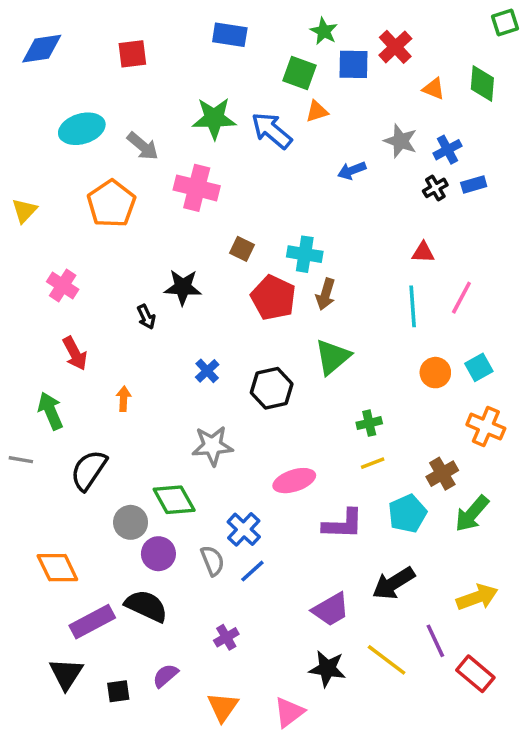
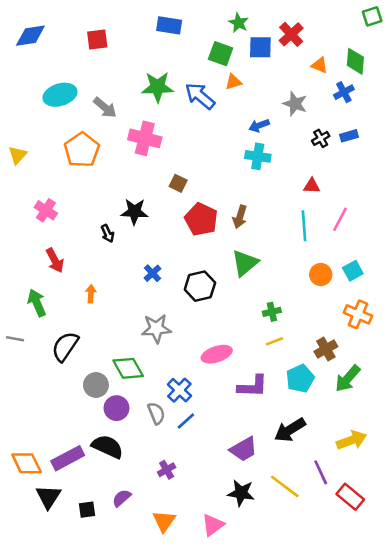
blue cross: (448, 150) -> (344, 92), moved
cyan cross: (305, 254) -> (258, 156), moved
orange diamond: (57, 568) -> (27, 463), moved

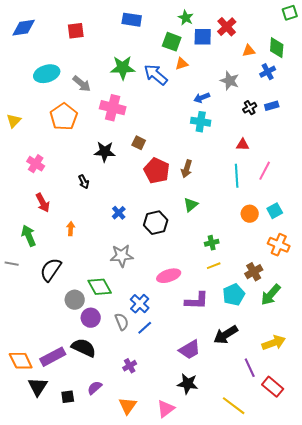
orange triangle: (319, 65) -> (249, 51), turned -32
black star: (134, 212) -> (105, 152), moved
green triangle: (245, 263) -> (191, 205), size x0.7
yellow line: (285, 486) -> (234, 406), moved

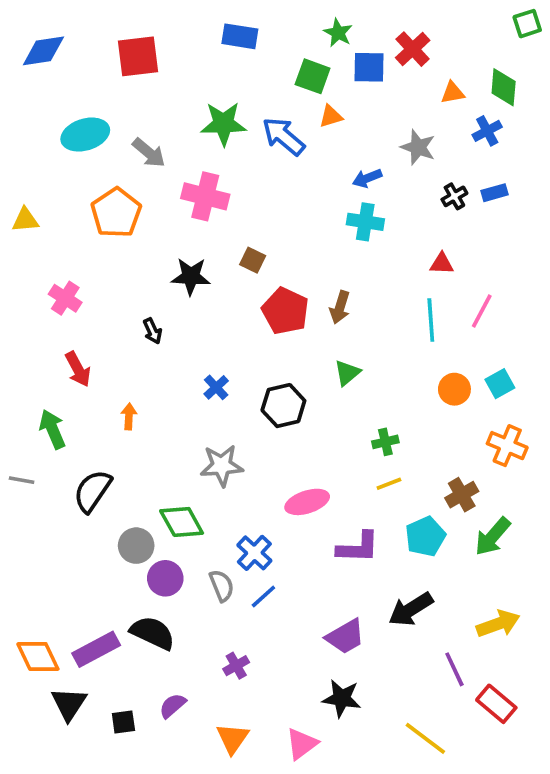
red square: (76, 31) -> (138, 56), size x1.4
yellow triangle: (14, 121) -> (25, 220), turned 42

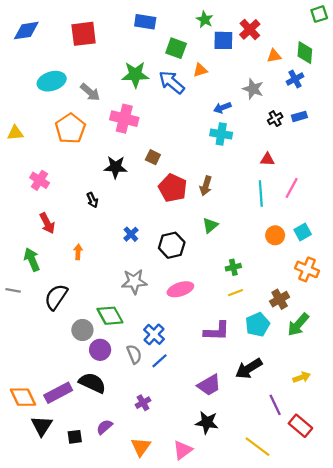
green square: (313, 76) -> (176, 48), moved
pink ellipse: (307, 502) -> (180, 289), moved
yellow arrow: (498, 624) -> (302, 377), size x0.7

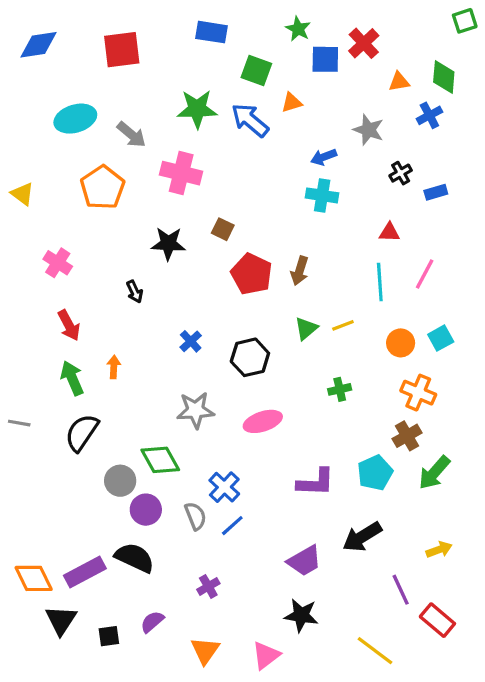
blue rectangle: (299, 116) -> (436, 192), moved
yellow triangle: (15, 133) -> (22, 194), turned 42
green arrow: (32, 260) -> (72, 378), moved
orange cross: (307, 269) -> (418, 393), moved
yellow line: (235, 293) -> (343, 325), moved

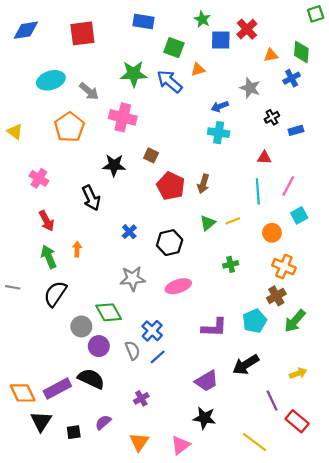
black arrow: (135, 292) -> (91, 198), size x1.6
cyan square: (441, 338) -> (299, 215), moved

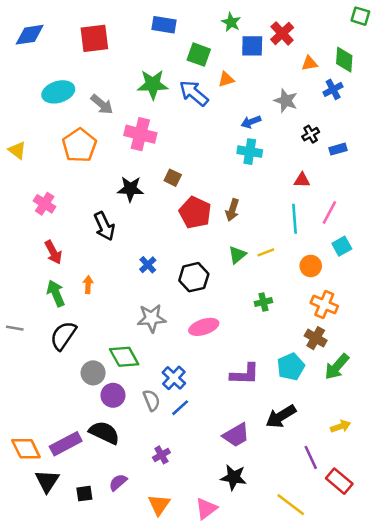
green square: (316, 14) -> (360, 16), turned 35
brown cross: (276, 296) -> (316, 338), turned -30

